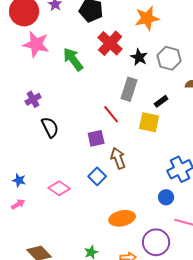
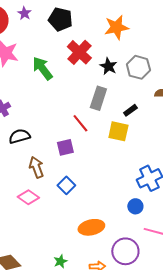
black semicircle: (50, 127) -> (19, 136), turned -80
brown arrow: (118, 158) -> (36, 167), moved

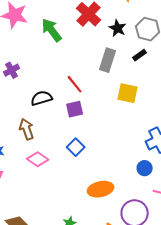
black rectangle: (130, 110) -> (140, 55), moved
red line: (80, 123) -> (75, 84), moved
black semicircle: (19, 136) -> (42, 98), moved
brown arrow: (36, 167) -> (27, 129), moved

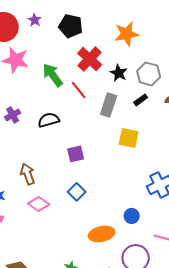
red line: (75, 84) -> (79, 90), moved
black semicircle: (42, 98) -> (49, 120), moved
blue circle: (145, 168) -> (132, 216), moved

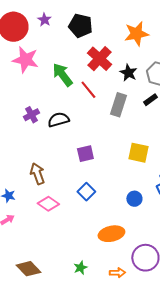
purple cross: (13, 115) -> (31, 115), moved
yellow square: (129, 138) -> (138, 153), moved
blue circle: (132, 216) -> (134, 199), moved

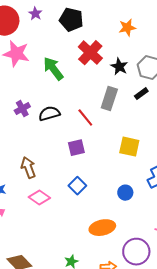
orange star: (136, 34) -> (127, 28), size x0.7
red line: (88, 90) -> (85, 118), moved

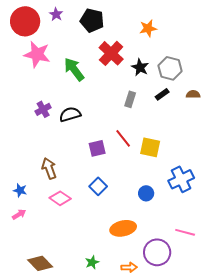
gray rectangle: (109, 99) -> (130, 99), size x0.7
red line: (85, 118) -> (123, 138), moved

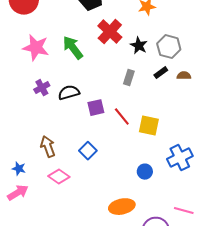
pink star: (37, 54) -> (36, 48), moved
brown semicircle: (193, 94) -> (184, 76), moved
purple square: (97, 148) -> (96, 108), moved
blue square: (98, 186) -> (88, 151), moved
pink arrow: (19, 214) -> (18, 193), size x1.5

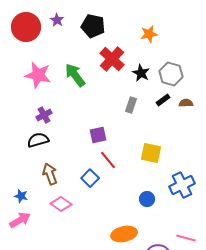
black semicircle: (69, 93) -> (38, 140), moved
red line: (122, 117) -> (108, 160), moved

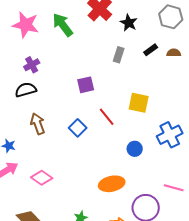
gray hexagon: (171, 74) -> (171, 17), moved
red line: (108, 160) -> (107, 117), moved
pink diamond: (61, 204) -> (42, 178), moved

